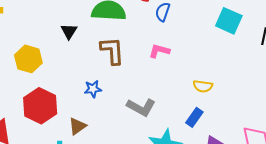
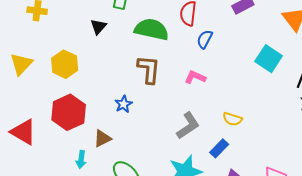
black triangle: (69, 31) -> (98, 27), moved
blue star: (93, 89) -> (123, 104), turned -30
gray L-shape: (141, 107) -> (188, 126), moved, turned -72

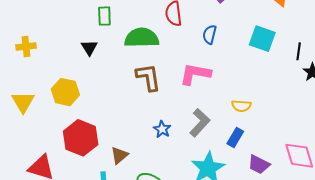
blue semicircle: (205, 39) -> (210, 34), moved
pink L-shape: (195, 77) -> (195, 74), size x1.5
blue star: (123, 104) -> (162, 129), moved

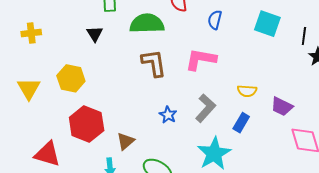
purple trapezoid: (259, 164) -> (282, 107), moved

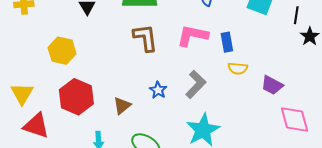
yellow triangle: (29, 89) -> (22, 94), moved
blue rectangle: (241, 123) -> (227, 42), moved, turned -42
brown triangle: (125, 141) -> (122, 106), moved

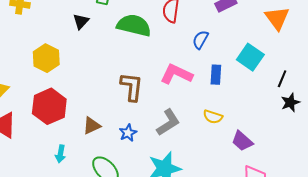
brown L-shape: (145, 38) -> (132, 87), moved
blue rectangle: (227, 42) -> (216, 75), moved
blue star: (158, 90) -> (128, 133), moved

